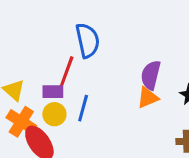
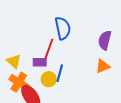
purple semicircle: (151, 75) -> (105, 40), moved
yellow circle: (54, 114) -> (49, 79), moved

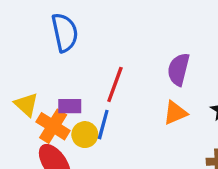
blue semicircle: (63, 28) -> (65, 33), moved
red line: (49, 49) -> (115, 84), moved
orange cross: (19, 82) -> (53, 126), moved

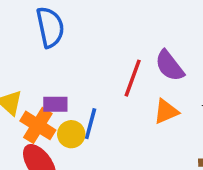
purple semicircle: (179, 69) -> (170, 66), turned -52
red line: (115, 84) -> (133, 78), moved

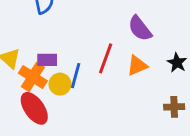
red line: (133, 78) -> (106, 58), moved

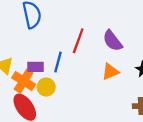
red line: (106, 58) -> (78, 41), moved
blue line: (76, 76) -> (58, 62), moved

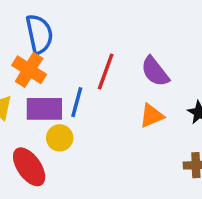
purple rectangle: (35, 67) -> (44, 109), size x1.5
orange cross: (24, 81) -> (29, 70), moved

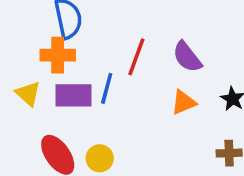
orange cross: (29, 70) -> (58, 55), turned -32
yellow circle: (60, 138) -> (100, 158), moved

